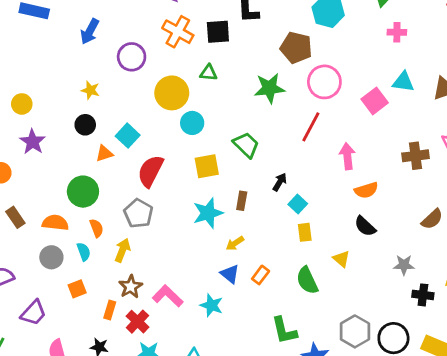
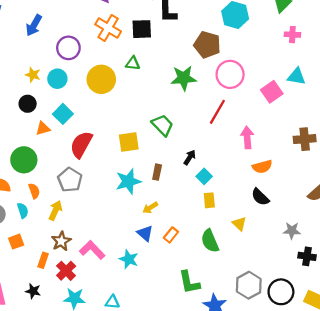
cyan circle: (192, 123) -> (57, 79), moved

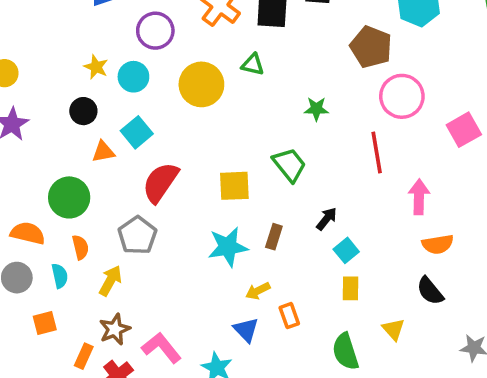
green star: (184, 78) -> (316, 109), moved, size x0.6
red line: (217, 112) -> (377, 152), turned -45
orange rectangle: (171, 235) -> (289, 316), moved, turned -64

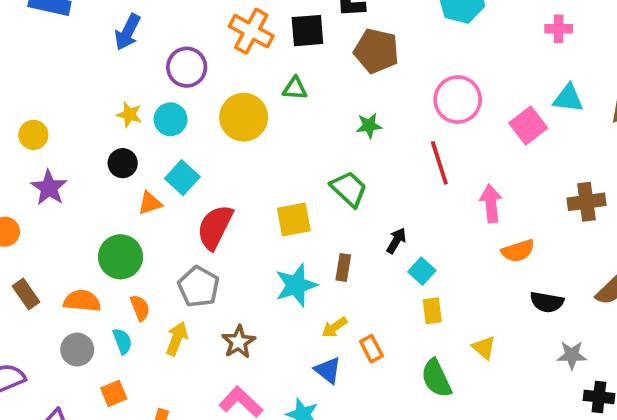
brown pentagon: (371, 47) -> (376, 51), moved
black semicircle: (430, 291) -> (547, 302), moved, turned -32
brown star: (115, 329) -> (239, 342), moved

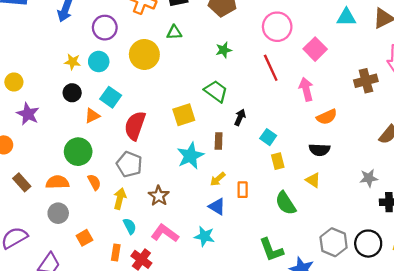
pink square: (528, 126) -> (315, 49), moved
black arrow: (396, 241) -> (240, 117), moved
black semicircle: (547, 302) -> (319, 150), moved
cyan semicircle: (122, 341) -> (130, 226), moved
orange rectangle: (371, 349) -> (243, 190), turned 35

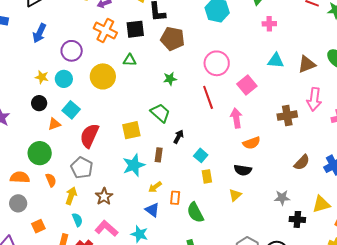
yellow triangle: (313, 180) -> (235, 195), turned 40
green semicircle: (286, 203) -> (195, 213), moved

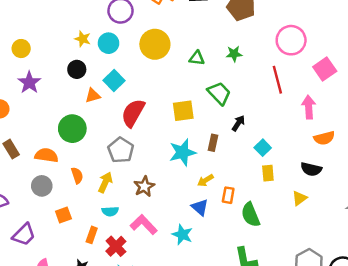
green triangle: (130, 60) -> (197, 58), moved
orange semicircle: (51, 180) -> (77, 175), moved
cyan semicircle: (77, 220) -> (110, 211), turned 104

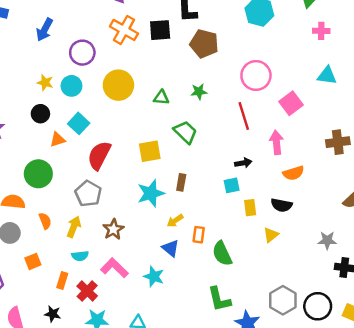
black arrow: (238, 123) -> (243, 163), moved, turned 49
cyan square: (263, 148) -> (232, 185), turned 35
yellow rectangle: (268, 173) -> (250, 208), moved

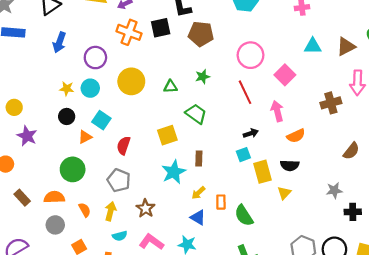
red semicircle: (99, 155) -> (123, 145), size x0.7
yellow rectangle: (250, 208) -> (263, 172), size x1.5

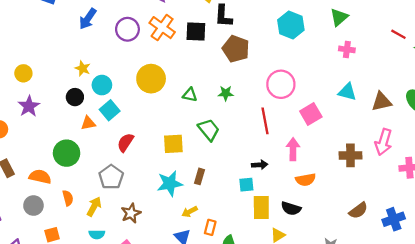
purple circle: (95, 58) -> (127, 29), moved
cyan circle: (90, 88) -> (102, 85), moved

